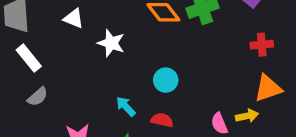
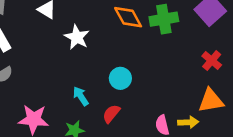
red cross: (262, 45) -> (212, 61), turned 36
red semicircle: (162, 120) -> (111, 114), turned -72

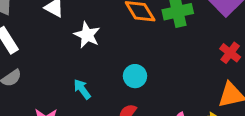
cyan arrow: (81, 96) -> (82, 89), moved

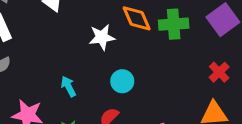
white star: (87, 35) -> (102, 37), moved, turned 30

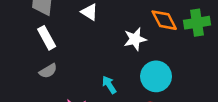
cyan circle: (122, 81) -> (156, 76), size x1.5

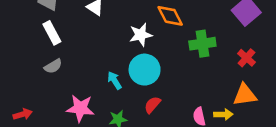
green cross: (197, 23) -> (202, 44), moved
cyan circle: (156, 76) -> (145, 70), moved

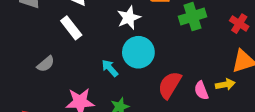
white rectangle: (52, 33) -> (71, 28), moved
red semicircle: (152, 105) -> (170, 85), moved, size x1.5

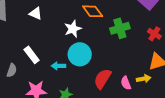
white rectangle: (71, 28) -> (32, 55), moved
gray semicircle: (46, 64) -> (12, 70), moved, turned -32
cyan arrow: (110, 68) -> (58, 66), turned -48

